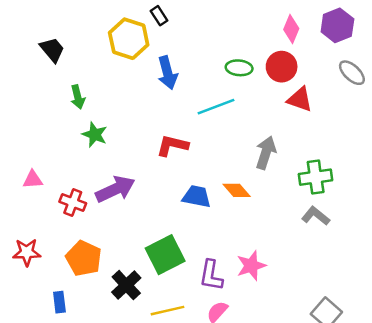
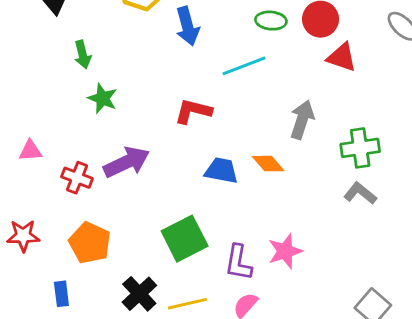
black cross: (126, 285) -> (139, 294), moved

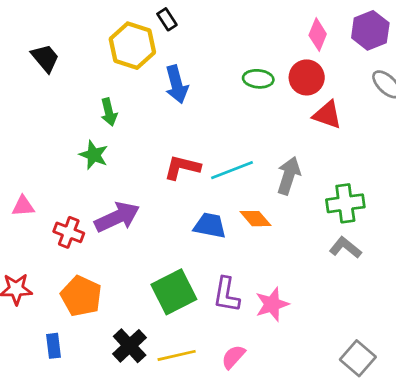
green arrow: (83, 55) -> (109, 112), moved
cyan line: (244, 66) -> (232, 170), moved
purple L-shape: (238, 263) -> (226, 295), moved

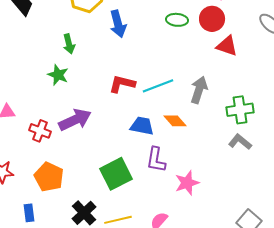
purple L-shape: (226, 295) -> (156, 160), moved

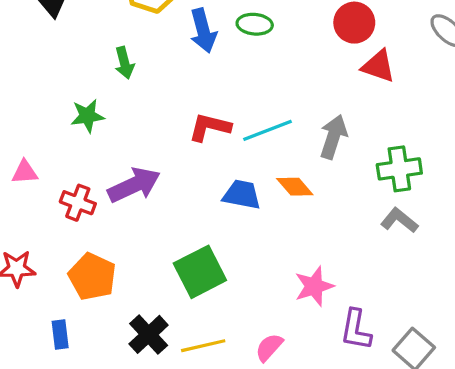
green ellipse: (177, 20) -> (255, 24), moved
green star: (58, 75) -> (87, 116), moved, turned -30
purple L-shape: (156, 160) -> (356, 330), moved

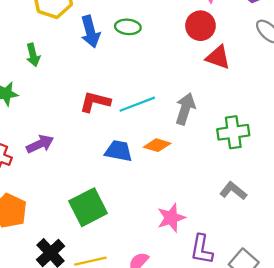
purple arrow: (134, 185) -> (40, 144), size x0.7
orange diamond: (295, 187) -> (157, 145), turned -32
gray L-shape: (399, 220) -> (233, 191), moved

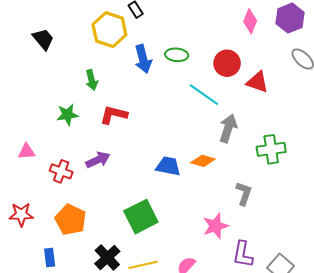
red circle: (200, 26) -> (227, 63), moved
red L-shape: (95, 102) -> (114, 115), moved
cyan line: (137, 104) -> (204, 95), moved, turned 56
gray L-shape: (233, 191) -> (244, 193), moved, turned 70

